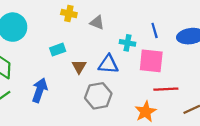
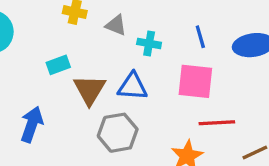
cyan cross: (128, 43) -> (149, 43), moved
brown triangle: (79, 67) -> (90, 90), size x1.5

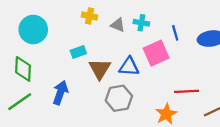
cyan cross: (149, 43) -> (141, 23), moved
pink square: (195, 81) -> (156, 53), moved, turned -30

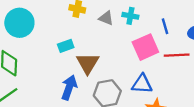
blue triangle: (129, 67) -> (142, 84), moved
red line: (186, 91) -> (177, 55), moved
blue arrow: (60, 93) -> (69, 87), moved

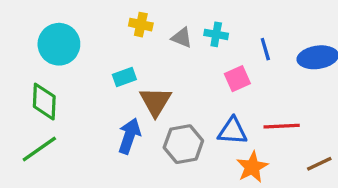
pink square: (145, 47) -> (237, 79), size x0.7
red line: (177, 55) -> (282, 126), moved

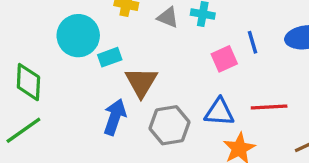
cyan circle: (59, 44) -> (78, 36), moved
blue line: (265, 49) -> (252, 42), moved

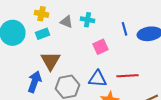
blue line: (252, 42) -> (124, 29), moved
cyan rectangle: (110, 57) -> (42, 34), moved

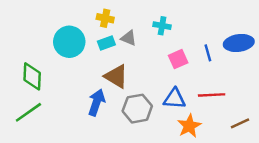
gray triangle: (66, 22) -> (129, 38), moved
blue line: (124, 29) -> (208, 53), moved
brown triangle: (50, 61) -> (116, 76), turned -30

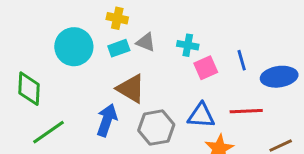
cyan cross: (162, 26) -> (188, 45), moved
blue ellipse: (239, 43) -> (279, 77), moved
green line: (28, 112) -> (48, 132), moved

